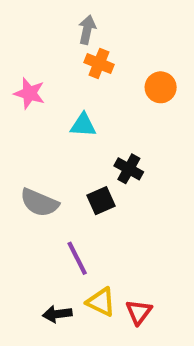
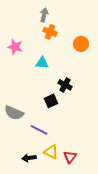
gray semicircle: (39, 203) -> (14, 113), moved
purple line: (77, 258) -> (39, 130), turned -36

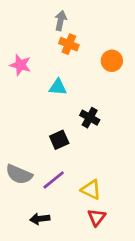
black square: (51, 101) -> (59, 140), moved
gray semicircle: (14, 113) -> (19, 174), moved
purple line: (39, 130) -> (54, 180), turned -66
yellow triangle: (51, 152) -> (91, 190), moved

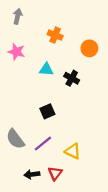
gray arrow: (61, 21) -> (18, 16), moved
black cross: (90, 118) -> (72, 78), moved
gray semicircle: (19, 174) -> (15, 139), turned 30
red triangle: (97, 217) -> (55, 173), moved

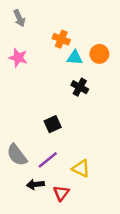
gray arrow: (18, 16) -> (19, 18), turned 144
cyan triangle: (46, 69) -> (75, 58), moved
black arrow: (32, 174) -> (35, 184), moved

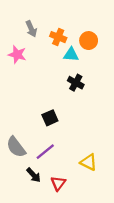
gray arrow: (19, 18) -> (31, 29), moved
orange circle: (99, 54) -> (89, 41), moved
yellow triangle: (81, 168) -> (89, 162), moved
black arrow: (35, 184) -> (34, 175), turned -126

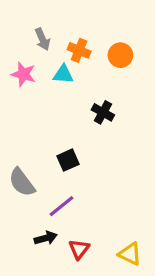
cyan triangle: (71, 55) -> (63, 74), moved
gray semicircle: (16, 147) -> (22, 182), moved
yellow triangle: (89, 162) -> (130, 254), moved
black arrow: (34, 175) -> (46, 238), turned -63

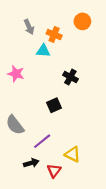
orange circle: (120, 55) -> (82, 21), moved
pink star: (23, 74) -> (16, 74), moved
black square: (68, 160) -> (54, 105), moved
yellow triangle: (130, 254) -> (73, 154), moved

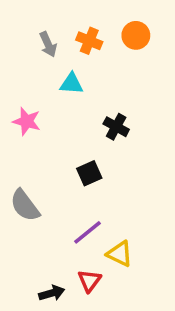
orange cross: (54, 34) -> (89, 41), moved
purple line: (42, 141) -> (88, 232), moved
black arrow: (31, 163) -> (52, 293), moved

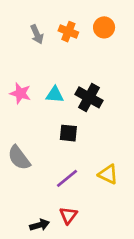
cyan triangle: (71, 84) -> (55, 95), moved
black cross: (116, 127) -> (89, 97), size x1.4
black square: (89, 173) -> (68, 133), turned 30
yellow triangle: (120, 254) -> (108, 174), moved

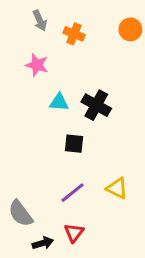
orange circle: (104, 27) -> (130, 29), moved
gray arrow: (37, 34) -> (40, 21), moved
pink star: (20, 93) -> (37, 65), moved
gray semicircle: (19, 158) -> (21, 213), moved

